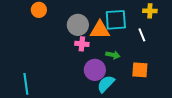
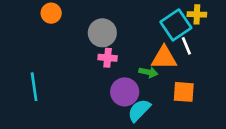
cyan square: (116, 20) -> (176, 25), moved, turned -30
orange triangle: (100, 30) -> (164, 58), moved
cyan line: (26, 84) -> (34, 87), moved

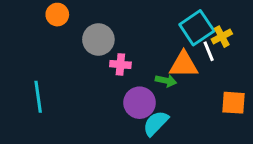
yellow cross: (197, 14) -> (222, 37), moved, turned -30
gray circle: (102, 33) -> (98, 39), moved
orange square: (184, 92) -> (234, 103), moved

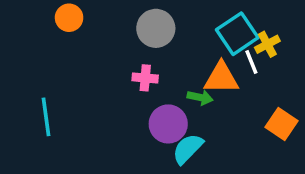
gray circle: (98, 39) -> (156, 28), moved
orange square: (234, 103) -> (282, 124), turned 30

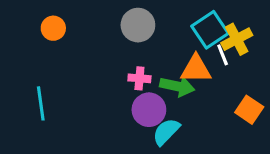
orange circle: (69, 18) -> (53, 28), moved
yellow cross: (267, 44) -> (237, 39), size x1.4
pink cross: (145, 78) -> (139, 78), moved
green arrow: (200, 97) -> (177, 86), size x1.5

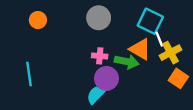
cyan square: (210, 30) -> (150, 21), turned -30
yellow cross: (237, 39) -> (171, 53), moved
orange triangle: (196, 69) -> (140, 49), turned 30
cyan semicircle: (166, 132) -> (96, 94), moved

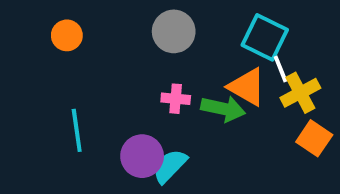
cyan line: (29, 74) -> (77, 130), moved
purple circle: (106, 78) -> (142, 156), moved

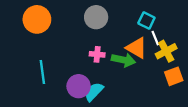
orange circle: (67, 35) -> (37, 19), size x1.6
cyan square: (265, 37) -> (146, 21), size x0.7
orange square: (314, 138) -> (174, 76), turned 36

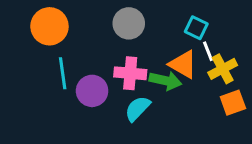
pink cross: (97, 54) -> (130, 73), size x1.5
cyan line: (42, 72) -> (63, 73), moved
purple circle: (79, 86) -> (92, 91), moved
cyan semicircle: (94, 92) -> (138, 109), moved

